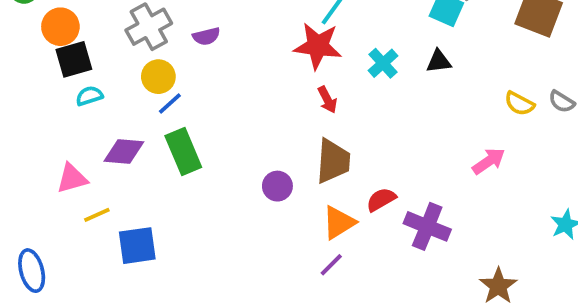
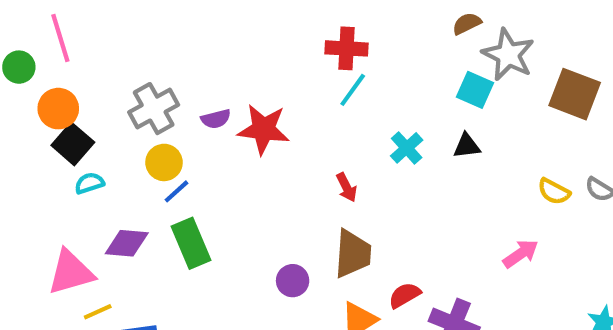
red star: (318, 46) -> (264, 129), moved
black square: (74, 59) -> (73, 144), turned -33
pink triangle: (72, 178) -> (71, 272), size x1.4

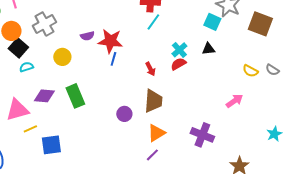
gray cross: (154, 109) -> (44, 24), moved
blue line: (176, 191) -> (113, 59), moved, turned -32
red semicircle: (405, 295) -> (178, 64), moved

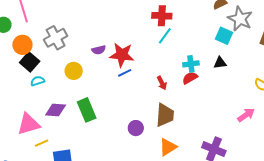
cyan cross: (179, 50) -> (191, 64), turned 35
blue line: (113, 59) -> (125, 73), turned 48

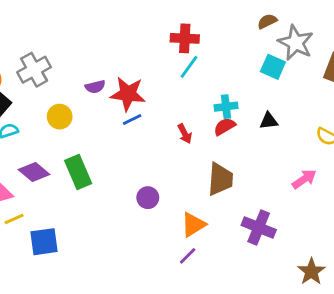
black triangle: (220, 63) -> (269, 121), moved
purple diamond: (56, 110) -> (34, 172), turned 35
brown trapezoid: (165, 115) -> (220, 179), moved

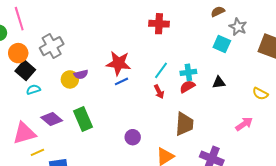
gray star: (296, 43) -> (238, 27), size x0.7
cyan line: (189, 67) -> (161, 70), moved
purple semicircle: (95, 87) -> (81, 74), moved

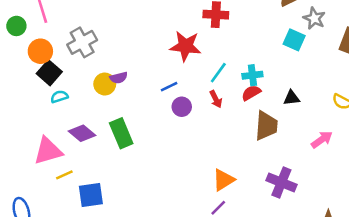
red star: (118, 63) -> (186, 46), moved
black triangle: (219, 82) -> (292, 98), moved
brown trapezoid: (184, 124) -> (266, 126), moved
purple circle: (133, 137) -> (182, 107), moved

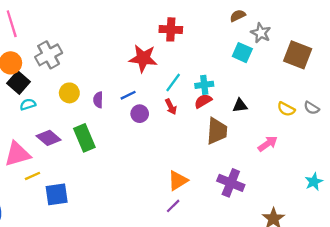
purple semicircle: (119, 78) -> (98, 100), moved, turned 105

